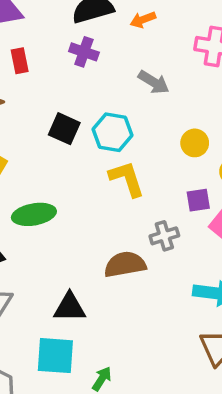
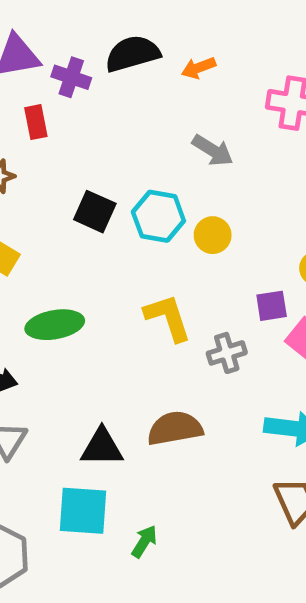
purple cross: (84, 52) -> (71, 77), moved
yellow circle: (195, 143) -> (213, 235), moved
yellow L-shape: (127, 179) -> (168, 318), moved
brown semicircle: (125, 264) -> (175, 428), moved

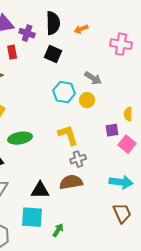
black semicircle: (132, 54) -> (53, 23), turned 105
gray arrow: (213, 150) -> (93, 78), moved
black square: (95, 212) -> (53, 54), moved
gray cross: (227, 353) -> (78, 159), moved

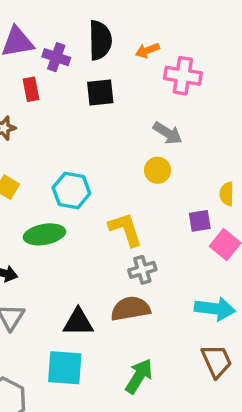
pink cross: (121, 44) -> (183, 76), moved
black square: (53, 54) -> (100, 93), turned -30
cyan hexagon: (64, 92) -> (71, 191), moved
green arrow: (58, 230) -> (139, 376), moved, size x1.5

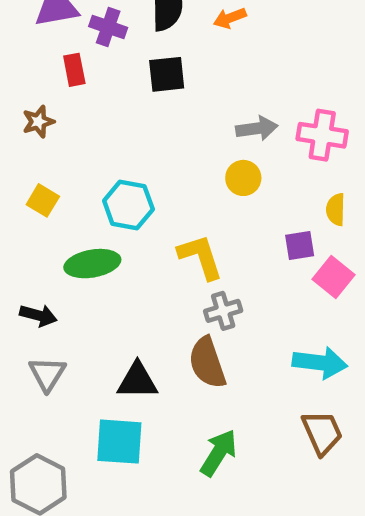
pink cross: (183, 76) -> (322, 135), moved
gray arrow: (168, 133) -> (257, 128), turned -40
brown semicircle: (131, 309) -> (207, 363), turned -99

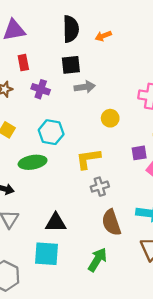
purple cross: (108, 27) -> (41, 89), moved
gray arrow: (257, 128) -> (85, 87), moved
yellow L-shape: (201, 257) -> (88, 159), turned -80
brown semicircle: (207, 363) -> (111, 223), moved

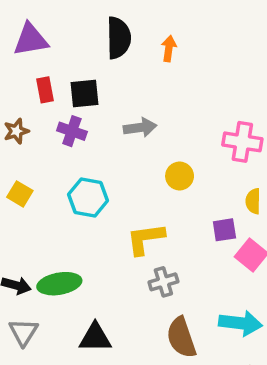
orange arrow: (103, 36) -> (169, 49), turned 119
black square: (71, 65) -> (84, 93), moved
green ellipse: (33, 162) -> (59, 284), moved

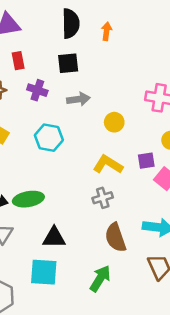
black square: (84, 93) -> (68, 63), moved
gray arrow: (140, 128) -> (78, 99), moved
yellow L-shape: (145, 239) -> (108, 164), moved, turned 40

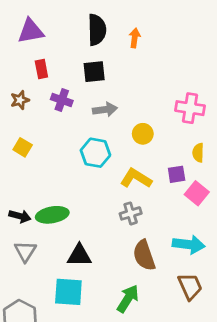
cyan hexagon: (49, 138) -> (95, 153), moved

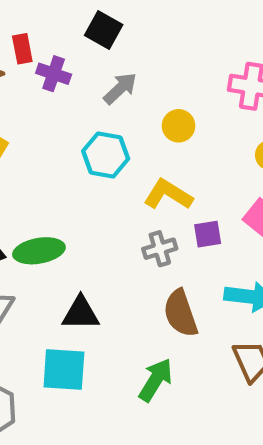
red rectangle: (41, 69) -> (22, 49), moved
black square: (94, 72) -> (104, 30), turned 35
gray arrow: (105, 109) -> (120, 88), turned -35
purple square: (177, 174) -> (208, 234), moved

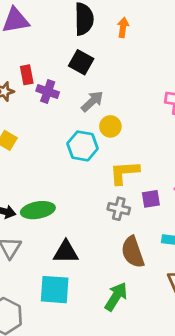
yellow circle: (179, 126) -> (110, 126), moved
yellow L-shape: (168, 195) -> (124, 172), turned -36
gray cross: (160, 249) -> (119, 209), turned 30

